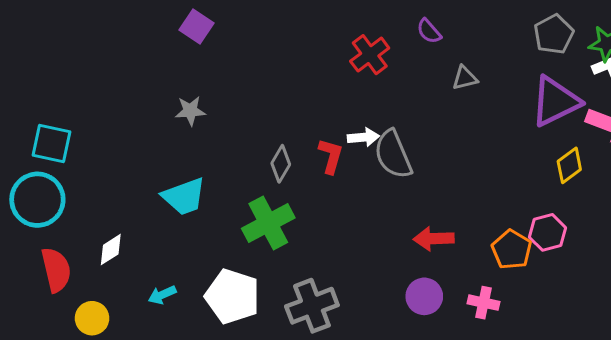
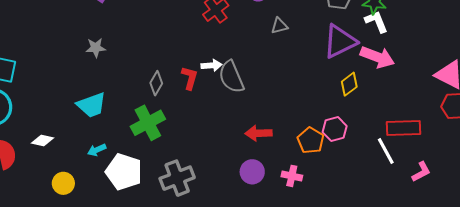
white diamond: (111, 250) -> (42, 141), turned 45
cyan arrow: (162, 295) -> (97, 150), moved
yellow circle: (92, 318) -> (63, 183), moved

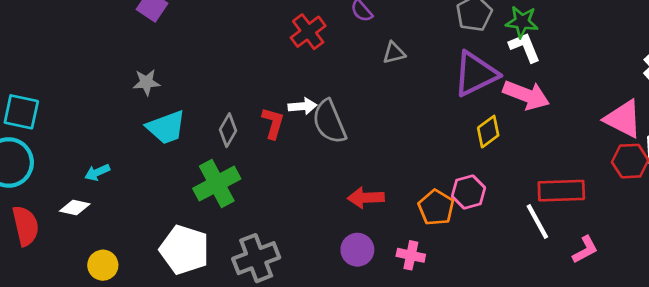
cyan trapezoid: (92, 105) -> (166, 127), moved
cyan arrow: (97, 150) -> (97, 172), moved

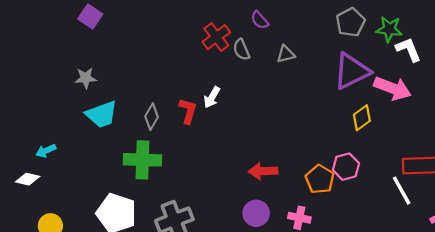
white L-shape: (525, 47) -> (408, 50), moved
white arrow: (303, 106) -> (212, 97), turned 125
gray semicircle: (329, 122) -> (241, 50), moved, size x0.6
green cross: (217, 184) -> (142, 160), turned 30

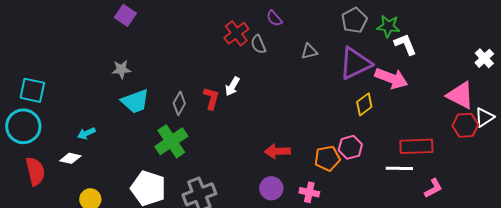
gray triangle: (286, 54) -> (309, 51), moved
green cross: (142, 160) -> (171, 141), turned -36
orange pentagon: (320, 179) -> (327, 158), turned 30
white line: (402, 191) -> (399, 168), turned -60

